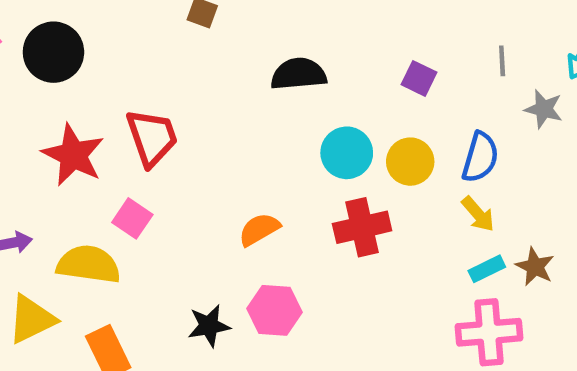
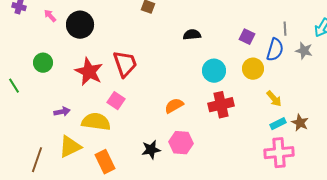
black semicircle: (299, 74) -> (192, 35), size x0.7
blue semicircle: (480, 157) -> (275, 50), moved
yellow circle: (410, 162) -> (253, 69), moved

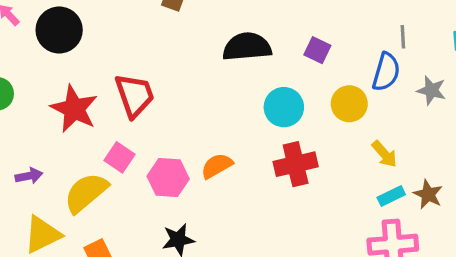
black semicircle: (192, 35) -> (247, 47), size x1.6
purple square: (247, 37) -> (317, 50), moved
gray star: (304, 51) -> (431, 90), moved
yellow semicircle: (96, 122) -> (86, 193), turned -48
pink hexagon: (181, 143) -> (168, 178), moved

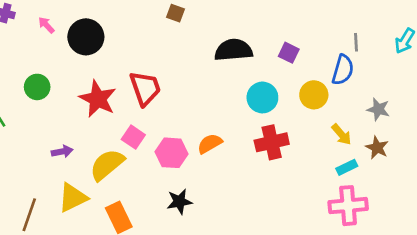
gray star: (431, 90) -> (378, 109), moved
brown star: (428, 194) -> (377, 148), moved

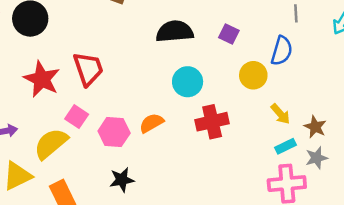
gray line: (356, 42) -> (296, 13), moved
cyan circle: (262, 97) -> (188, 82), moved
gray star: (378, 109) -> (316, 158), moved, turned -30

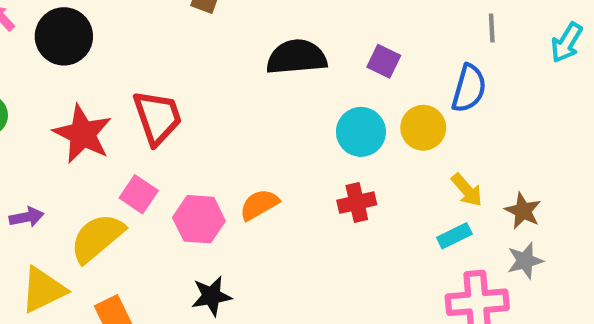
cyan circle: (188, 82) -> (361, 132), moved
red cross: (212, 122) -> (357, 203), size x0.7
cyan rectangle: (286, 146) -> (454, 236), moved

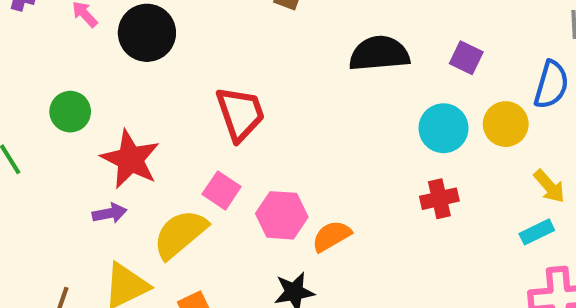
red star: (83, 134) -> (130, 159), moved
orange semicircle: (259, 205) -> (332, 236), moved

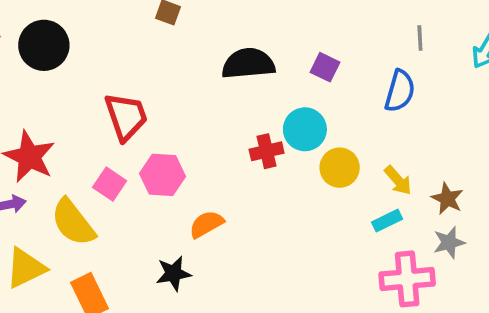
yellow circle: (506, 124) -> (340, 168), moved
red cross: (439, 199) -> (267, 151), moved
pink hexagon: (282, 215) -> (163, 175), moved
yellow semicircle: (180, 234) -> (73, 222), turned -88

